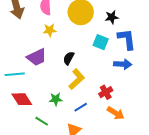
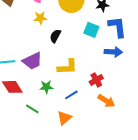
purple trapezoid: (37, 57) -> (32, 61), moved
black semicircle: (69, 58) -> (55, 36), moved
yellow L-shape: (77, 79) -> (67, 67), turned 40

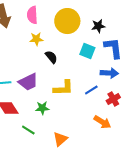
black semicircle: (55, 36) -> (51, 57), turned 112
red cross: (96, 80) -> (113, 99), moved
blue line: (71, 95) -> (91, 90), moved

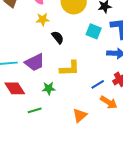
blue line: (91, 90) -> (98, 84), moved
green line: (28, 130) -> (35, 110), turned -48
orange triangle: (60, 139) -> (80, 115), moved

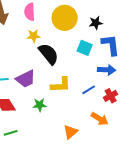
black semicircle: (58, 37) -> (49, 54), size x1.6
blue line: (98, 84) -> (89, 90), moved
green line: (35, 110) -> (11, 133), moved

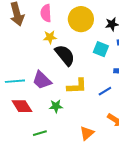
purple trapezoid: (26, 79) -> (42, 80), turned 70
green line: (11, 133) -> (40, 133), moved

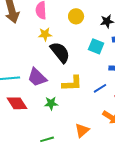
yellow circle: (81, 19) -> (76, 16), size x0.6
green line: (40, 133) -> (47, 139), moved

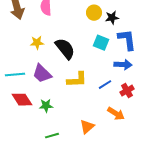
yellow circle: (76, 16) -> (94, 13), moved
yellow star: (45, 34) -> (37, 43), moved
green star: (51, 103) -> (46, 106), moved

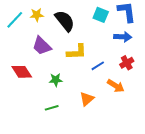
cyan line: (15, 75) -> (15, 20), moved, turned -42
blue line: (105, 85) -> (98, 66), moved
green star: (46, 106) -> (56, 80), moved

